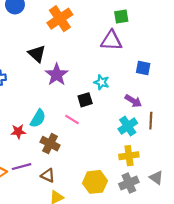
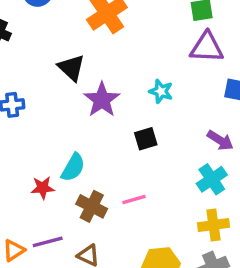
purple triangle: (111, 41) -> (207, 47), moved
cyan star: (102, 82) -> (161, 91), moved
pink line: (72, 119) -> (134, 200), moved, turned -48

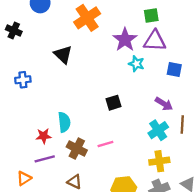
cyan star: (161, 91) -> (136, 64), moved
purple star: (102, 100) -> (125, 40), moved
cyan semicircle: (73, 167) -> (64, 122), turned -36
purple line: (48, 242) -> (45, 159), moved

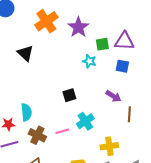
green square: (151, 16) -> (102, 44), moved
purple star: (125, 40) -> (78, 27), moved
purple triangle: (155, 41) -> (124, 41), moved
cyan cross: (158, 130) -> (85, 121), moved

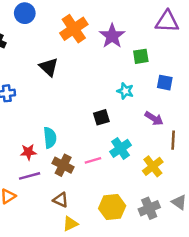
purple triangle: (124, 41) -> (167, 22), moved
cyan star: (89, 61) -> (125, 91), moved
yellow cross: (109, 146) -> (153, 166), moved, turned -30

